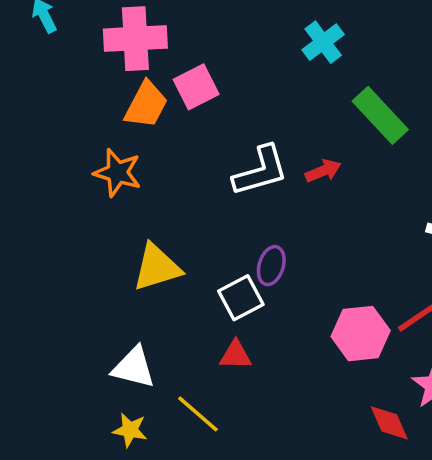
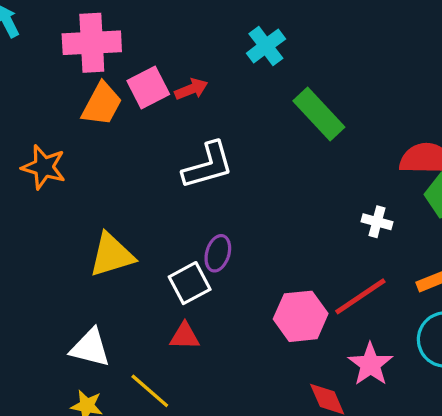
red arrow: (323, 171) -> (191, 89), moved
orange star: (118, 173) -> (44, 167), moved

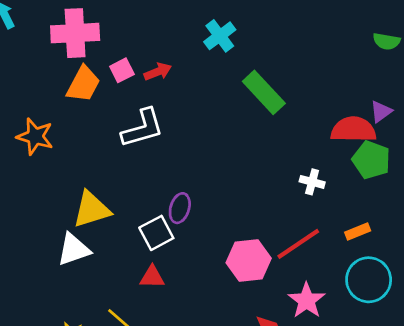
pink square: (148, 87) -> (122, 70), size x0.7
white L-shape: (208, 165) -> (143, 128), moved
white triangle: (90, 348) -> (74, 249), moved, turned -33

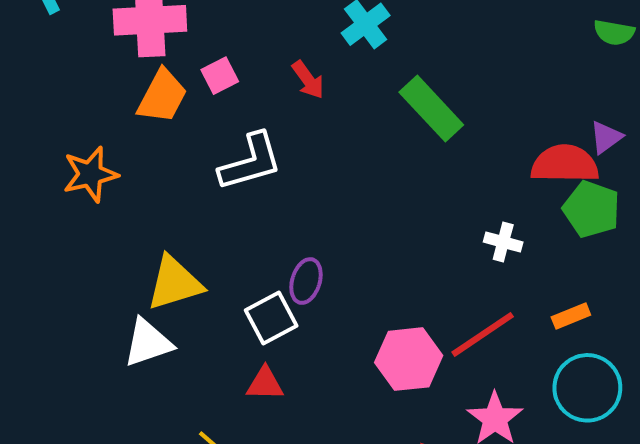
red arrow: (158, 72) -> (308, 80), moved, turned 76
orange star: (35, 136) -> (90, 174), turned -30

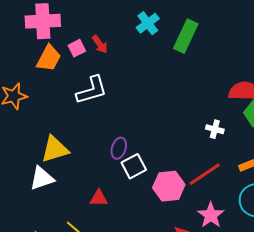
red arrow: (308, 80) -> (100, 44), moved
green rectangle: (431, 109) -> (186, 36), moved, turned 68
white square: (271, 318) -> (134, 166), moved

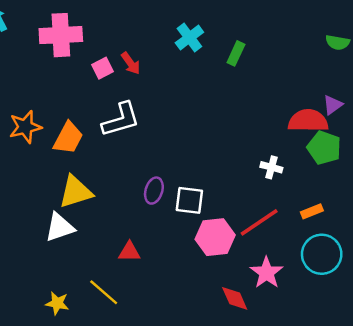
green rectangle: (186, 36) -> (236, 53), size x0.6
orange trapezoid: (49, 58) -> (68, 138), moved
white square: (134, 166) -> (189, 200), moved, turned 35

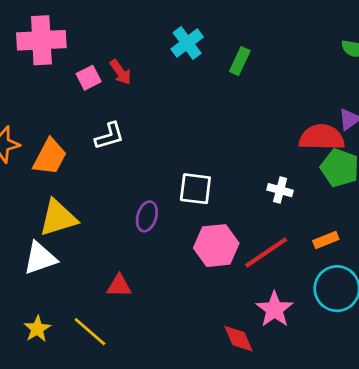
white L-shape: (121, 120) -> (109, 136), size x0.7
white square: (189, 200) -> (195, 189), moved
pink hexagon: (215, 237) -> (216, 246), moved
yellow star: (57, 303) -> (37, 329), moved, turned 30

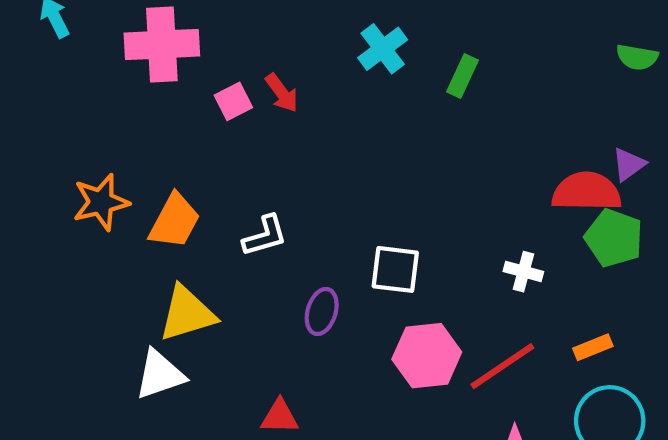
white L-shape: (109, 136) -> (265, 236), moved

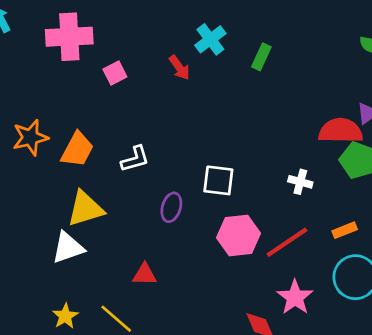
red arrow: (282, 93) -> (179, 68), moved

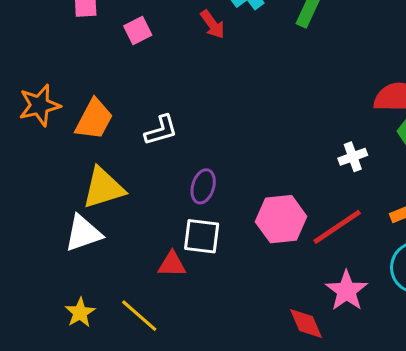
white square: (218, 180) -> (202, 236), moved
white cross: (300, 182) -> (353, 157), turned -35

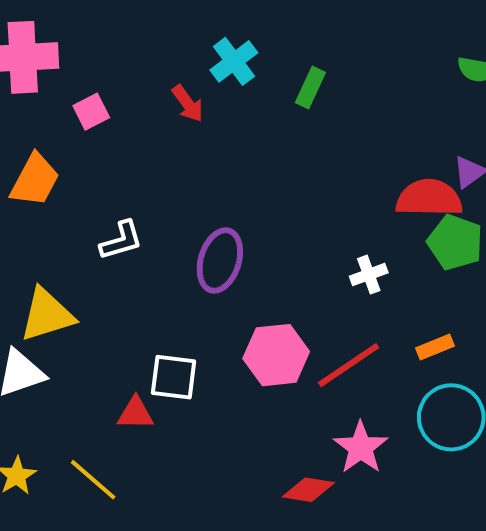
orange trapezoid: (94, 119) -> (35, 180), moved
purple ellipse: (203, 186) -> (220, 260), moved, size x1.4
red diamond: (306, 324) -> (308, 490), turned -57

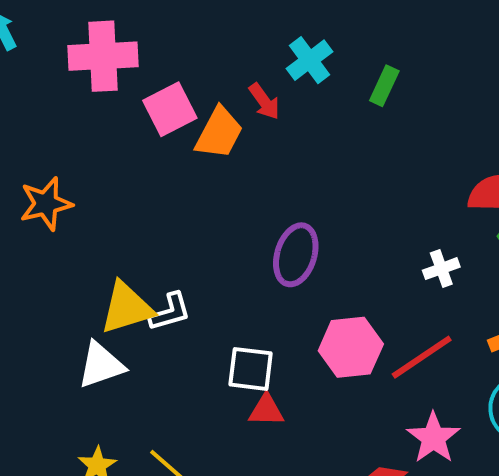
pink square: (91, 112) -> (170, 109), size x1.5
orange trapezoid: (35, 180) -> (219, 133), moved
white L-shape: (121, 240) -> (170, 312), moved
red triangle: (135, 413) -> (266, 410), moved

